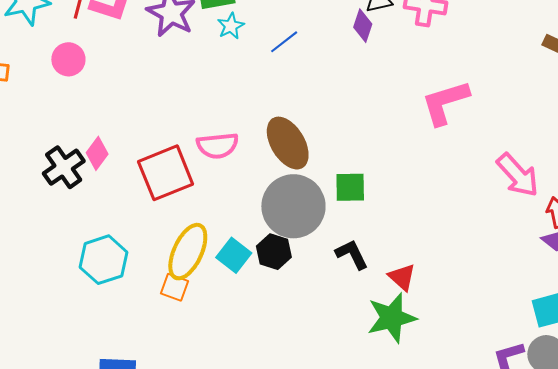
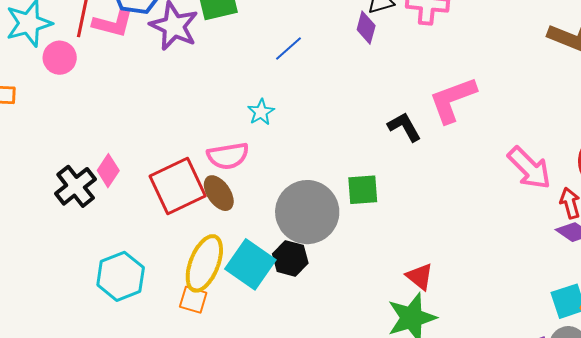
cyan star: (231, 26) -> (261, 112), moved
pink circle: (68, 59) -> (60, 58), moved
brown ellipse: (288, 143) -> (219, 193), moved, size x0.7
black L-shape: (352, 254) -> (404, 127), moved
cyan square: (234, 255) -> (250, 264), size x1.4

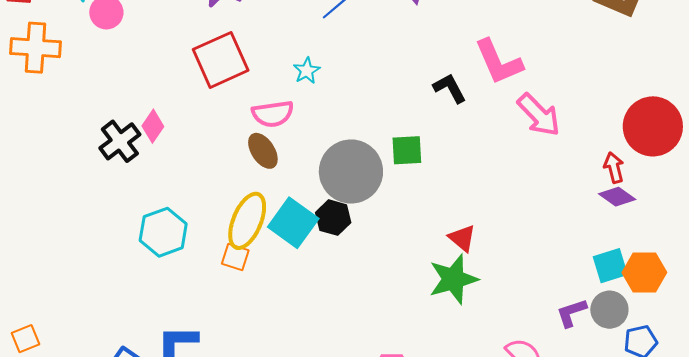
pink L-shape: (453, 100) -> (499, 62), turned -94
pink arrow: (529, 168) -> (539, 115), moved
red square: (178, 186) -> (221, 60), moved

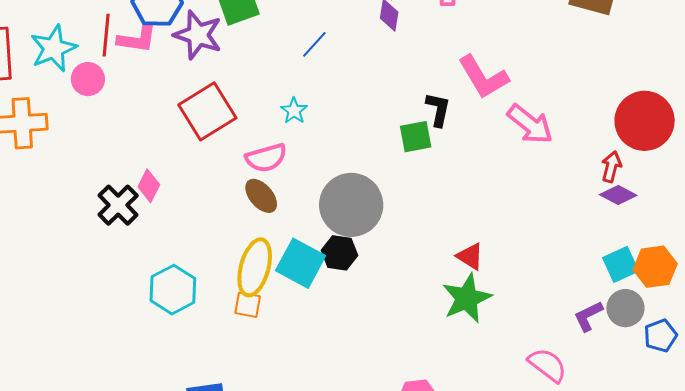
black L-shape: (450, 88) -> (438, 109), turned 48
green square: (407, 150) -> (416, 137), moved
red arrow: (614, 168) -> (611, 167), turned 36

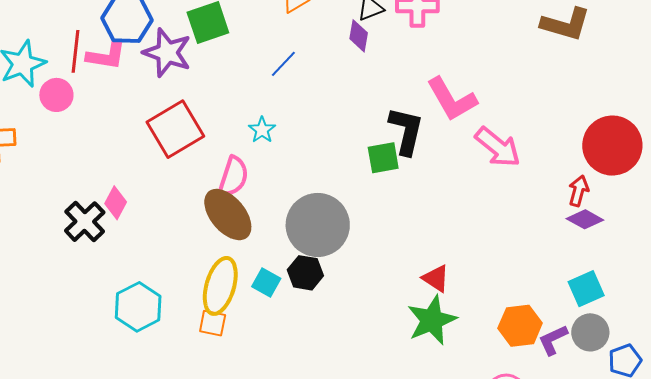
black L-shape: (438, 109) -> (406, 131), size x1.4
pink semicircle: (266, 158) -> (233, 177), turned -57
brown ellipse: (261, 196) -> (228, 215), size x1.5
cyan square: (301, 263) -> (266, 282), size x0.6
orange hexagon: (655, 267) -> (520, 326), moved

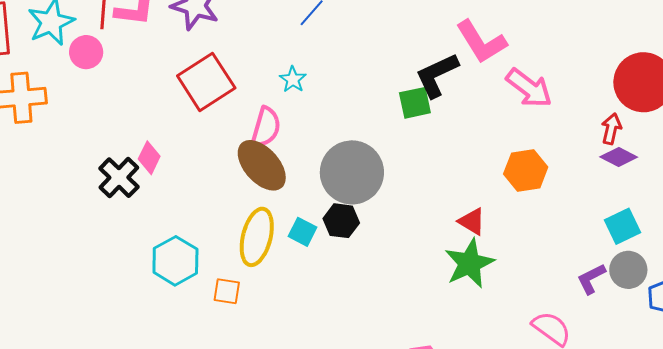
black L-shape: (406, 131) -> (437, 75), turned -126
orange square: (213, 323) -> (227, 291), moved
orange hexagon: (520, 326) -> (526, 171), moved

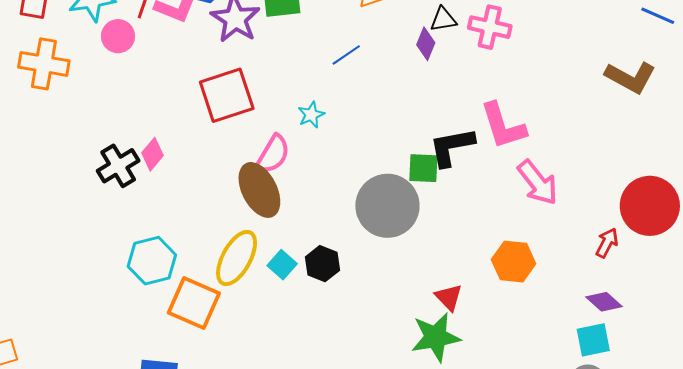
purple diamond: (619, 157) -> (604, 302), moved
gray circle: (352, 172) -> (387, 206), moved
orange square: (227, 291) -> (194, 303), size x1.8

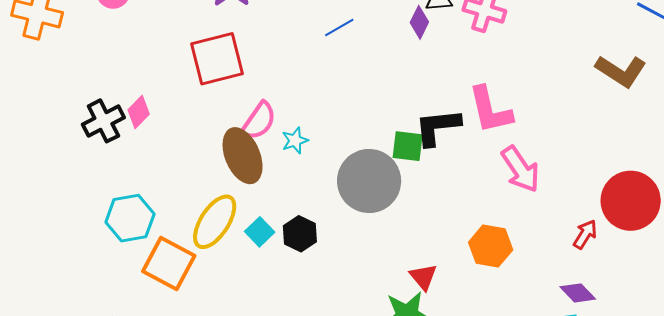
cyan star: (311, 115) -> (295, 141), moved

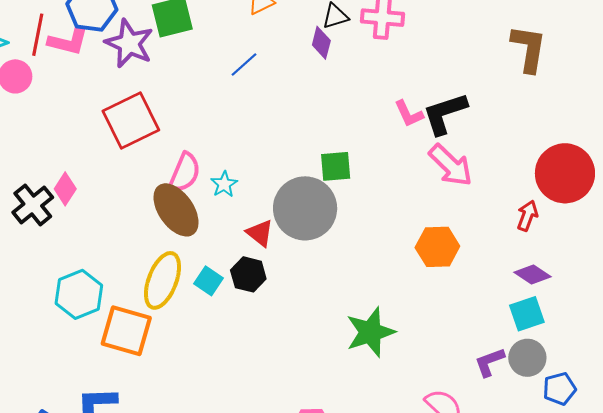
brown L-shape: (621, 71) -> (529, 49), turned -102
pink L-shape: (490, 110) -> (409, 114), size x0.6
black L-shape: (437, 127) -> (445, 113), moved
red triangle: (423, 277) -> (260, 233), moved

